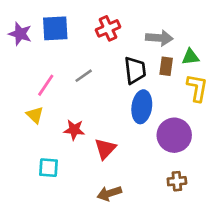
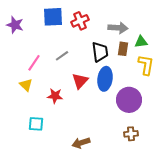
blue square: (55, 28) -> (53, 17), moved
red triangle: (105, 149) -> (80, 81), moved

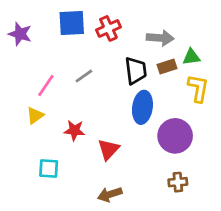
brown rectangle: (123, 49) -> (167, 67), turned 64
red triangle: (80, 81) -> (108, 149), moved
yellow triangle: (26, 85) -> (35, 115), turned 40

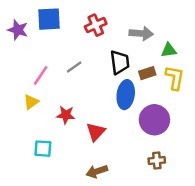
blue square: (72, 23) -> (49, 19), moved
brown rectangle: (167, 67) -> (147, 73), moved

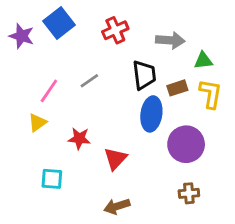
blue square: (49, 19) -> (59, 23), turned -35

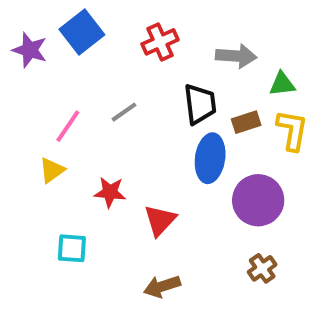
brown cross: (189, 193) -> (262, 268), turned -30

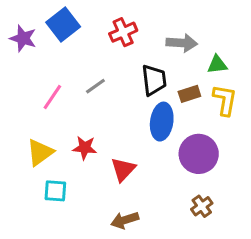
yellow triangle: (52, 170) -> (40, 152), moved, size x1.4

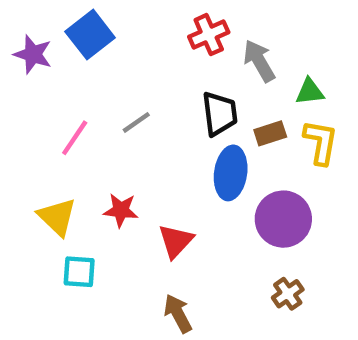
red cross: (123, 32) -> (209, 35), moved
gray arrow: (182, 43) -> (259, 61), turned -124
yellow triangle: (40, 152) -> (57, 217), turned -40
brown arrow: (125, 220) -> (178, 313), turned 80

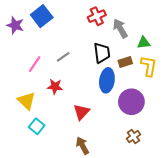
red star: (121, 210) -> (55, 86), moved
cyan square: (79, 272) -> (37, 126), turned 35

